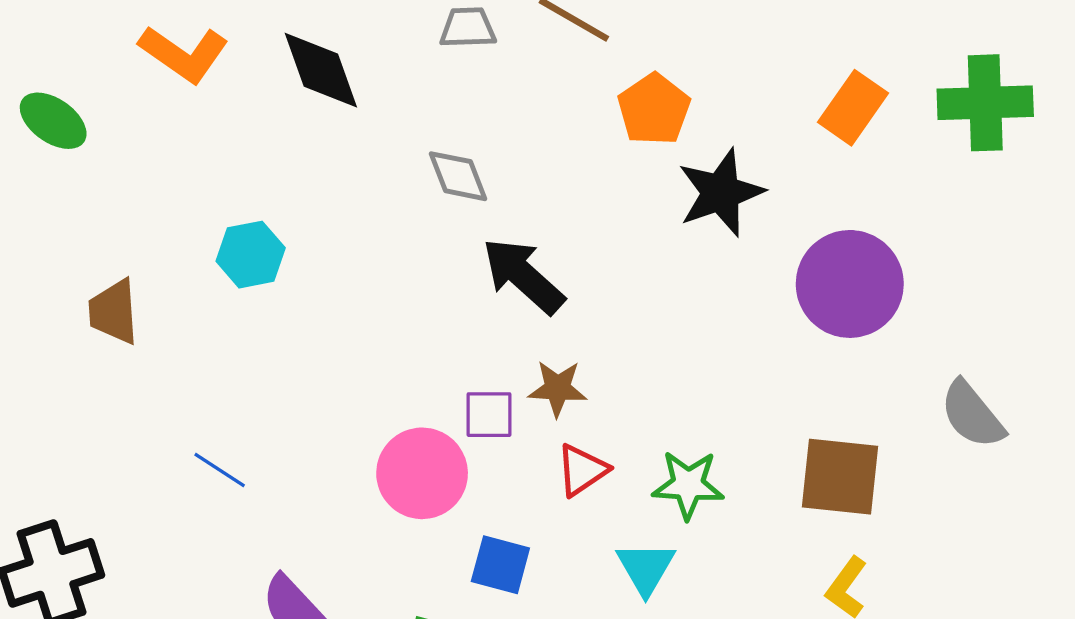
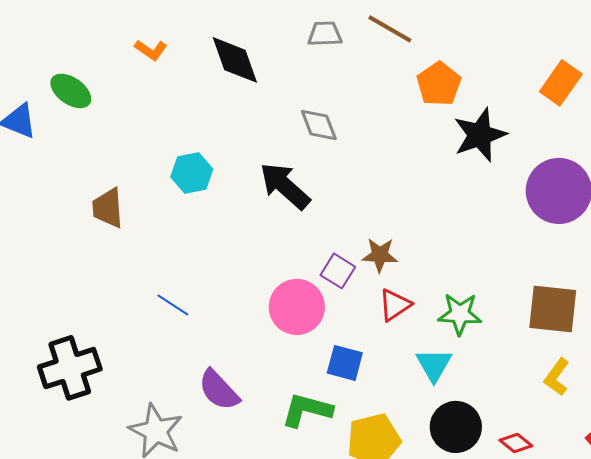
orange L-shape: (184, 54) -> (151, 50), size x0.6
black arrow: (523, 276) -> (285, 186), moved
purple square: (489, 415) -> (338, 271), turned 32

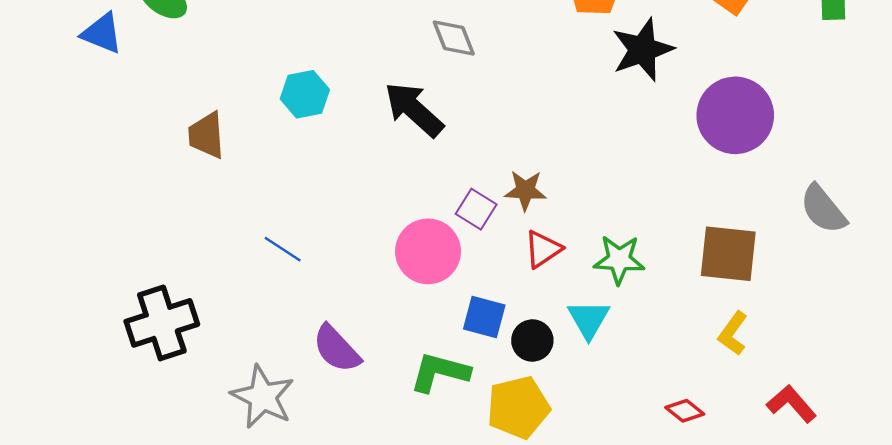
black circle: (456, 427) -> (532, 340), moved, size x0.7

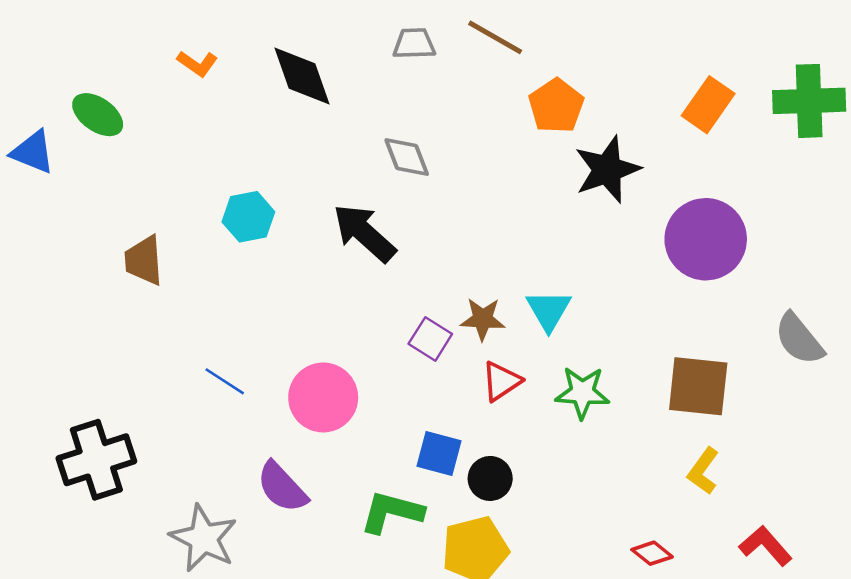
pink circle: (428, 251) -> (323, 397), moved
cyan triangle: (589, 319) -> (549, 310), moved

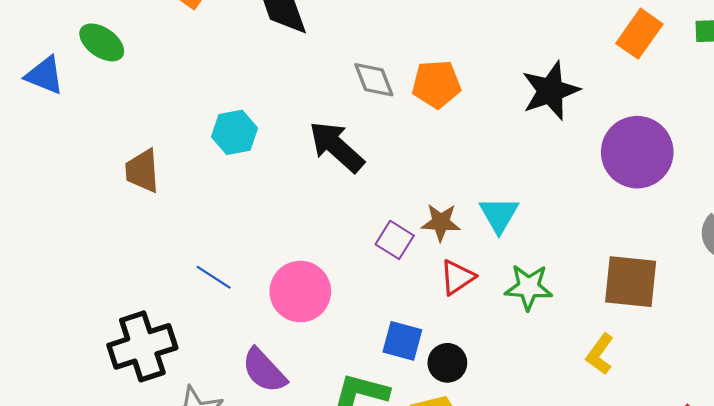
orange pentagon: (556, 106) -> (436, 84), moved, turned 30
black cross: (96, 460) -> (142, 346), moved
yellow L-shape: (703, 471) -> (600, 354), moved

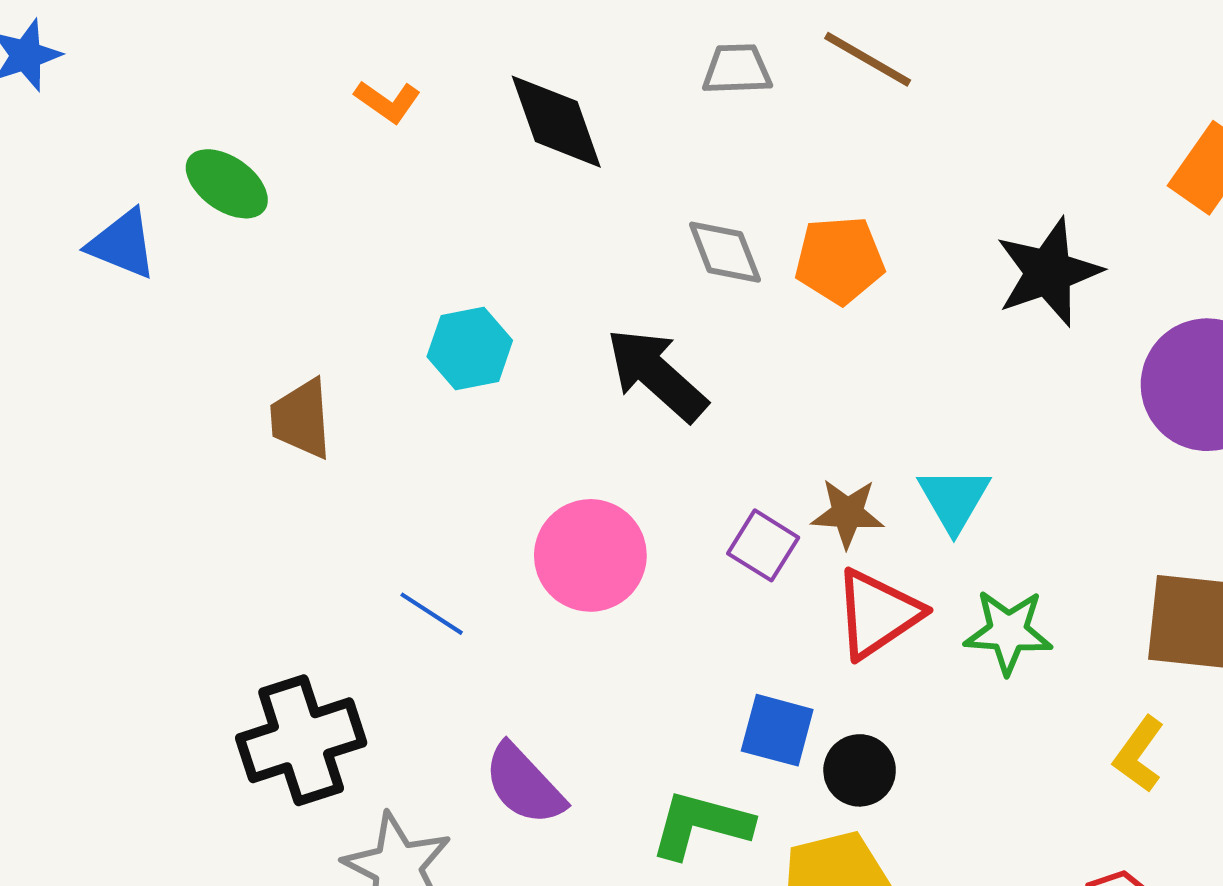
red triangle: (457, 277) -> (878, 614), size x1.4
pink circle: (300, 292) -> (590, 555), moved

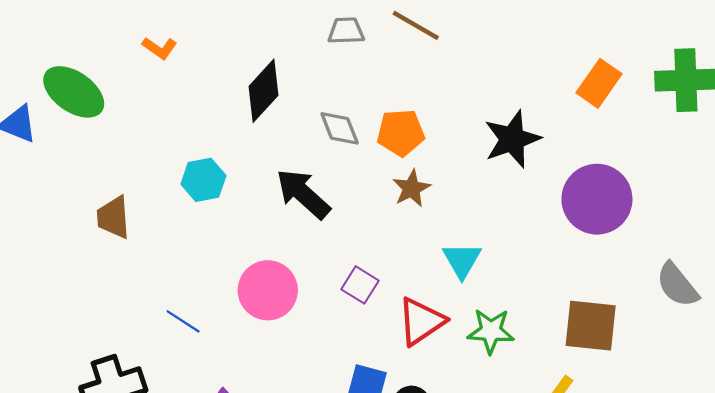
black diamond: (556, 122) -> (263, 91), moved, turned 62
green ellipse: (227, 184) -> (74, 92), size x1.4
brown star: (848, 513) -> (411, 188), moved, turned -30

